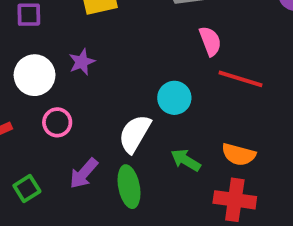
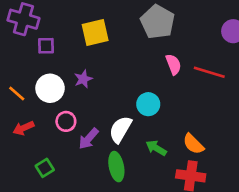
red line: (240, 79) -> (209, 72), moved
orange semicircle: (239, 154) -> (193, 144), turned 30
purple arrow: (84, 173) -> (89, 139), moved

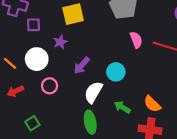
purple star: (83, 79) -> (60, 42), moved
purple arrow: (89, 139) -> (82, 65), moved

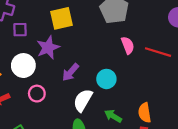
purple star: (60, 42) -> (48, 48), size x1.5
orange semicircle: (152, 104) -> (145, 113), turned 36

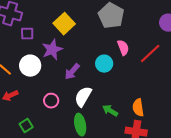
yellow square: (62, 18) -> (64, 24), turned -30
red line: (158, 52) -> (150, 54), turned -60
cyan circle: (106, 79) -> (104, 64), moved
pink circle: (37, 94) -> (51, 101), moved

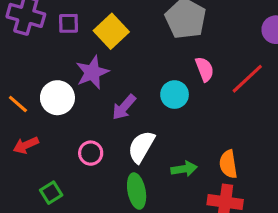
purple square: (27, 34) -> (69, 23), moved
green arrow: (110, 111) -> (184, 169), turned 140

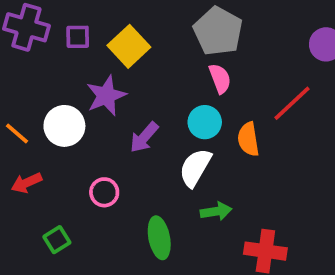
pink semicircle: (205, 69) -> (220, 79), moved
white semicircle: (141, 147) -> (195, 168), moved
orange semicircle: (228, 164) -> (248, 139), moved

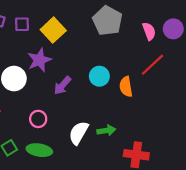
pink semicircle: (220, 79) -> (149, 31), moved
white semicircle: (195, 168) -> (79, 133), moved
green ellipse: (159, 238) -> (39, 150), moved, turned -70

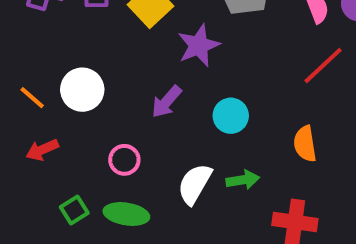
purple star: (39, 60) -> (199, 45), moved
cyan circle: (99, 76) -> (231, 116), moved
orange semicircle: (126, 87) -> (305, 144), moved

